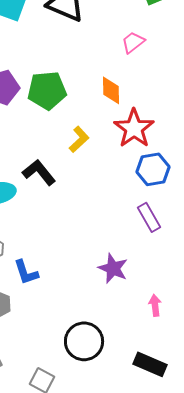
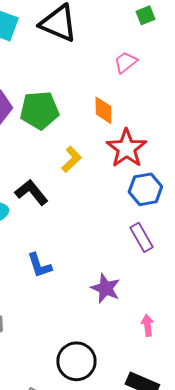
blue L-shape: (26, 272) -> (39, 265), moved

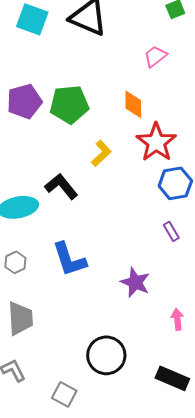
purple rectangle: (141, 237) -> (171, 231), size x0.7
blue L-shape: (39, 265) -> (69, 259), size x1.4

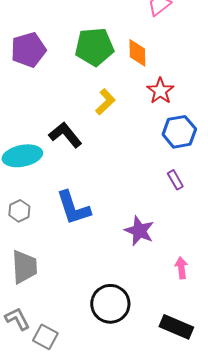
green pentagon: (69, 104) -> (94, 47), moved
red star: (156, 142) -> (160, 91), size x0.7
gray square: (64, 394) -> (45, 337), moved

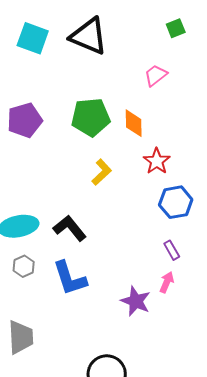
black L-shape: (65, 135) -> (70, 228), moved
gray hexagon: (19, 211) -> (24, 266), moved
pink arrow: (181, 268) -> (167, 282), moved, turned 30

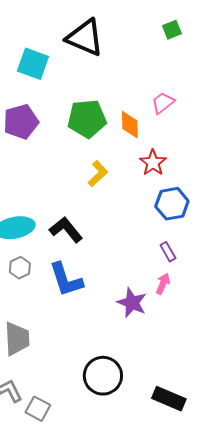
cyan square: (33, 38) -> (33, 64), moved
pink trapezoid: (156, 75) -> (163, 103), moved

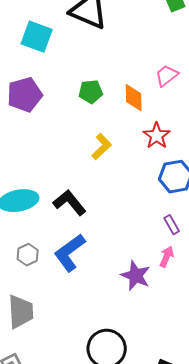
green pentagon: (87, 119) -> (91, 92), size x0.6
gray hexagon: (20, 268) -> (28, 255), moved
blue L-shape: (66, 280) -> (70, 253), turned 72

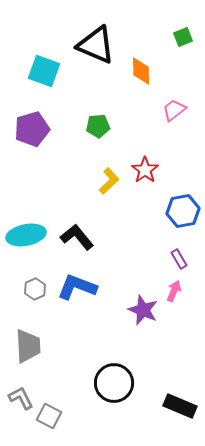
orange diamond: (134, 98) -> (141, 71), moved
red star: (157, 136) -> (145, 170), moved
blue L-shape: (70, 253) -> (77, 287), turned 57

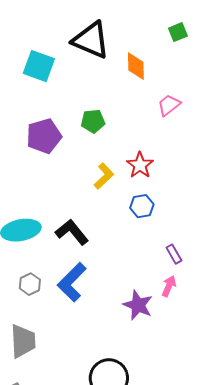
purple pentagon: (32, 129) -> (44, 136), moved
blue hexagon: (183, 211) -> (142, 206), moved, size x0.7
blue L-shape: (77, 287) -> (72, 282), turned -66

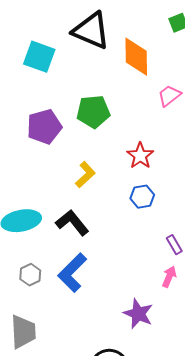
orange diamond: (136, 66) -> (136, 57), size x1.4
green pentagon: (93, 121) -> (93, 112), size x1.4
yellow L-shape: (104, 176) -> (85, 175), moved
purple star: (138, 305) -> (138, 314), moved

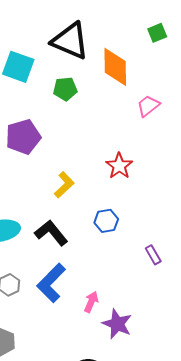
green pentagon: (93, 112) -> (65, 89), moved, size x0.7
blue hexagon: (142, 197) -> (106, 221), moved
pink arrow: (169, 277) -> (91, 302), moved

